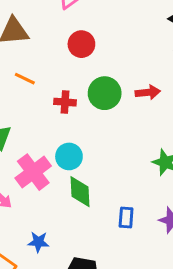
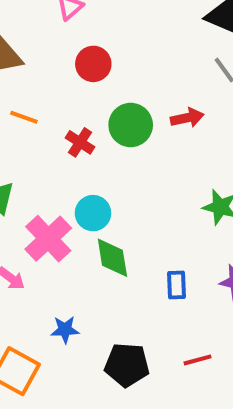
red cross: (65, 102) -> (80, 142), turned 35

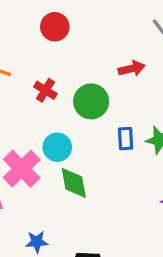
green circle: (131, 125) -> (91, 101), moved
blue rectangle: (177, 285) -> (126, 139), moved

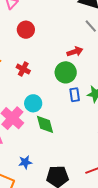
green circle: (91, 101) -> (66, 72), moved

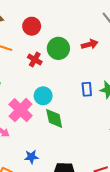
red circle: (26, 30) -> (32, 26), moved
green circle: (66, 72) -> (58, 48), moved

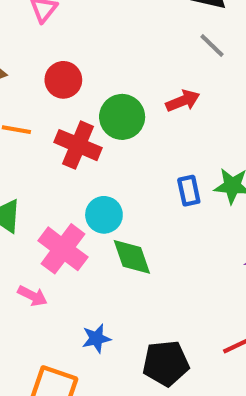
red cross: (35, 60) -> (78, 145), size x1.5

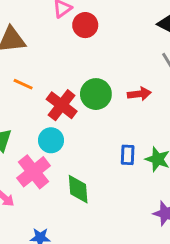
red circle: (63, 80) -> (85, 25), moved
cyan circle: (104, 215) -> (51, 140), moved

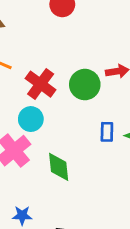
green circle: (96, 94) -> (85, 85), moved

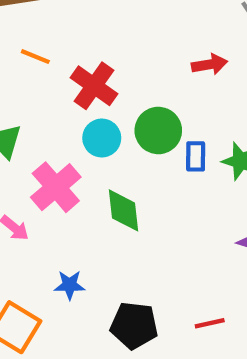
green circle: (85, 85) -> (158, 130), moved
cyan circle: (31, 119) -> (102, 138), moved

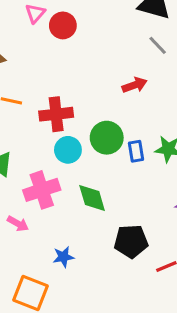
red cross: (94, 86) -> (56, 114), turned -32
pink cross: (56, 187) -> (42, 190), turned 32
black pentagon: (134, 325) -> (131, 241), moved

